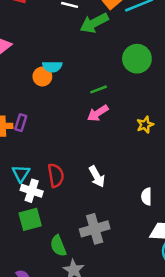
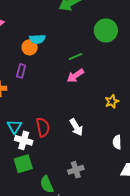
purple rectangle: (21, 123) -> (21, 71), moved
yellow star: (145, 125) -> (112, 101), moved
gray cross: (95, 229) -> (76, 170), size x0.7

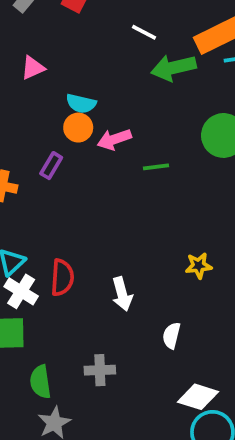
cyan semicircle: (37, 39) -> (81, 104), moved
pink arrow: (75, 76) -> (114, 139), moved
white semicircle: (117, 142) -> (171, 336), moved

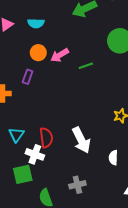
cyan semicircle: (81, 104) -> (36, 23), moved
white cross: (21, 291) -> (35, 154), moved
white arrow: (122, 294) -> (81, 140), size x1.4

